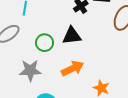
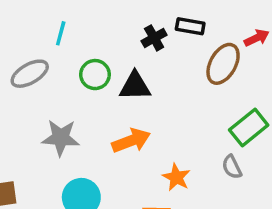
green circle: (45, 43) -> (95, 75), moved

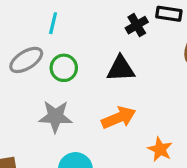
green circle: (95, 75) -> (64, 68), moved

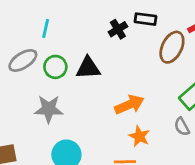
black triangle: (121, 69) -> (88, 68), moved
orange arrow: (119, 118) -> (129, 105), moved

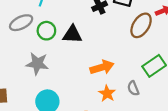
gray semicircle: (182, 127) -> (133, 88), moved

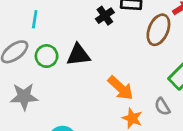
gray star: (37, 64) -> (24, 97), moved
orange arrow: (102, 67) -> (121, 88), turned 70

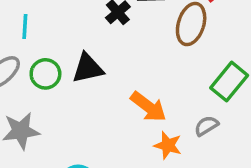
gray semicircle: (162, 107) -> (206, 126), turned 96

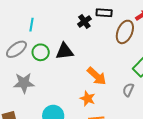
gray semicircle: (206, 126) -> (128, 90), turned -40
orange star: (168, 145) -> (88, 98), moved

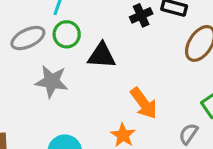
green circle: (41, 52) -> (67, 34), moved
gray star: (24, 83) -> (52, 81), moved

